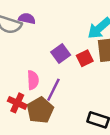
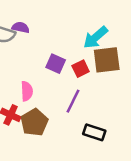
purple square: (61, 53) -> (56, 64), turned -30
purple line: (53, 90) -> (73, 101), moved

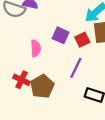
pink semicircle: (27, 91) -> (36, 48), moved

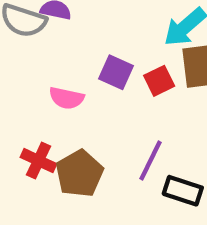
pink semicircle: (36, 48) -> (66, 98), turned 105
purple line: (76, 68) -> (150, 161), moved

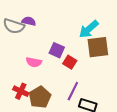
red square: (159, 81) -> (70, 62), moved, turned -32

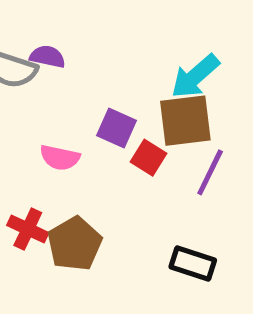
brown square: (98, 47) -> (185, 121), moved
purple line: (73, 91) -> (210, 172), moved

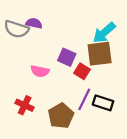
purple line: (210, 172) -> (84, 99), moved
brown pentagon: (75, 244) -> (61, 116), moved
black rectangle: (193, 263) -> (103, 103), moved

